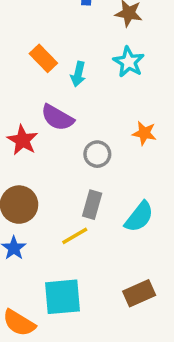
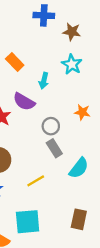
cyan arrow: (78, 74) -> (44, 81), moved
gray rectangle: (92, 205) -> (54, 148), moved, turned -48
brown rectangle: (139, 293) -> (79, 219), turned -54

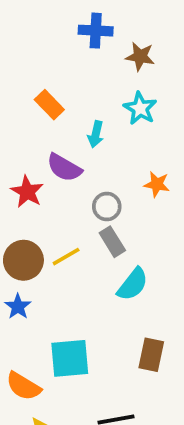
cyan semicircle: (79, 168) -> (133, 284), moved
yellow line: (36, 181) -> (66, 257), moved

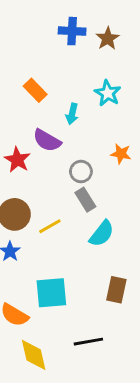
brown star: (140, 56) -> (108, 38), moved, turned 30
yellow line: (66, 257) -> (50, 226), moved

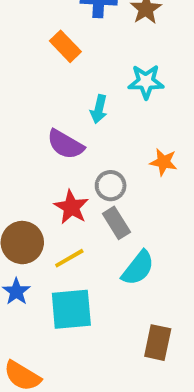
orange rectangle: (35, 90) -> (65, 46), moved
cyan star: (108, 93) -> (146, 82), turned -30
red star: (17, 160) -> (71, 207), moved
cyan square: (51, 293) -> (71, 309), moved

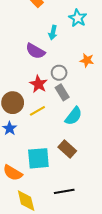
cyan star: (146, 82) -> (78, 18), turned 30
cyan square: (71, 309) -> (38, 158), moved
brown rectangle: (158, 343) -> (67, 149), moved, turned -60

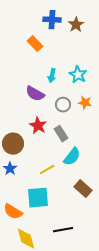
cyan star: (78, 18) -> (78, 75), moved
gray circle: (59, 73) -> (63, 105), moved
yellow line: (37, 111) -> (47, 170), moved
brown rectangle: (67, 149) -> (83, 189), moved

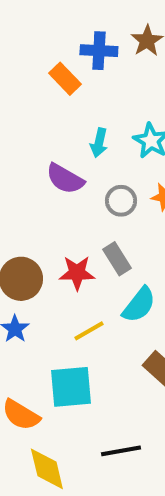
blue cross: (52, 20) -> (99, 51), moved
red star: (38, 126) -> (77, 273), moved, turned -30

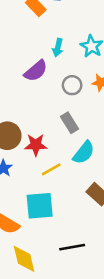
purple semicircle: (65, 179) -> (36, 71), turned -70
red star: (77, 273) -> (36, 145), moved

